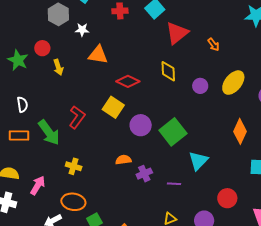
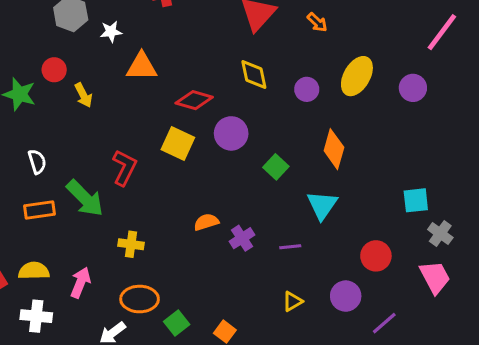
purple circle: (141, 125) -> (231, 133), moved
orange diamond: (240, 131) -> (334, 149), moved
green square: (173, 132) -> (276, 167), size x0.6

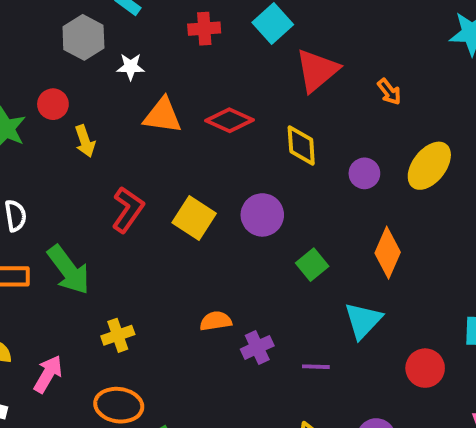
red diamond: (194, 100) -> (230, 120), moved
red L-shape: (124, 168) -> (128, 210), moved
yellow cross: (131, 244) -> (118, 335), turned -35
red circle: (376, 256) -> (425, 368), moved

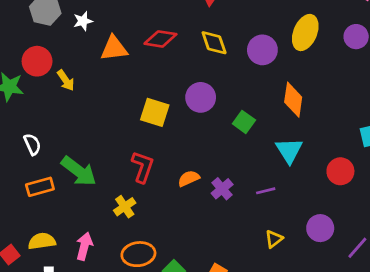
red circle: (53, 104) -> (37, 61), size x1.4
purple circle: (364, 173) -> (262, 50), size x1.4
red L-shape: (128, 210) -> (143, 167), moved

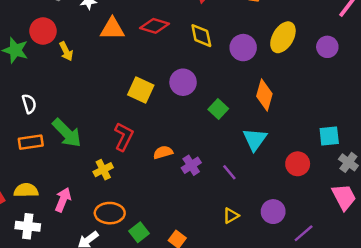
purple line: (266, 191) -> (229, 172), turned 56

